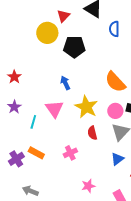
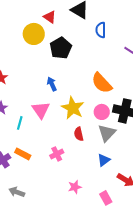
red triangle: (63, 16) -> (50, 17), turned -40
black pentagon: (74, 47) -> (61, 48), turned -30

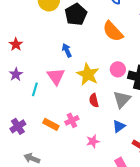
orange semicircle: (102, 83) -> (113, 31), moved
pink circle: (102, 112) -> (118, 69), moved
orange rectangle: (23, 154) -> (51, 124), moved
pink star: (75, 187) -> (93, 141), moved

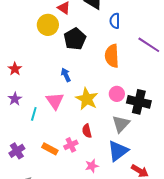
orange semicircle: (113, 31) -> (112, 56), turned 40
red semicircle: (94, 100) -> (87, 131), moved
blue triangle: (119, 126) -> (118, 151), size x1.6

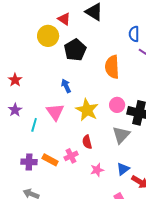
blue semicircle: (115, 21) -> (134, 34), moved
purple cross: (17, 151) -> (29, 162), moved, turned 35
blue triangle: (118, 151) -> (123, 169), moved, size x0.6
pink star: (92, 166) -> (97, 170), moved

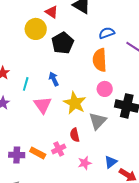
blue semicircle: (134, 34) -> (107, 33), moved, turned 70
pink circle: (117, 105) -> (105, 89), moved
cyan line: (34, 125) -> (26, 84), moved
gray triangle: (121, 135) -> (98, 121), moved

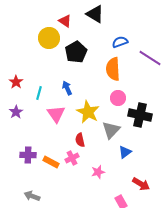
red semicircle: (75, 135) -> (80, 140), moved
purple cross: (17, 155) -> (28, 155), moved
blue triangle: (111, 162) -> (125, 152), moved

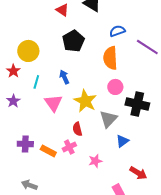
yellow circle: (49, 38) -> (28, 51), moved

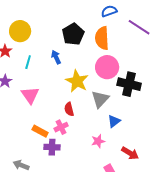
black pentagon: (73, 41) -> (73, 34), moved
pink circle: (115, 87) -> (107, 67), size x1.5
pink triangle: (53, 103) -> (30, 95), moved
purple cross: (25, 144) -> (52, 147), moved
pink star: (95, 161) -> (98, 141), moved

